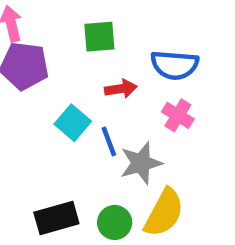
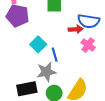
red arrow: (121, 89) -> (76, 29), moved
gray star: (141, 163) -> (46, 72), moved

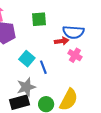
gray star: (46, 72) -> (26, 87), moved

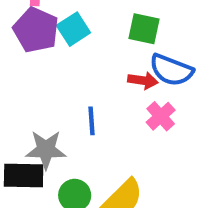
green square: (39, 19) -> (144, 29), moved
cyan square: (27, 59) -> (73, 29), moved

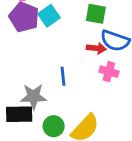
pink cross: (161, 116) -> (109, 72), turned -30

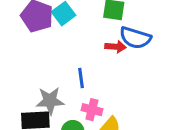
pink cross: (109, 72) -> (92, 110), moved

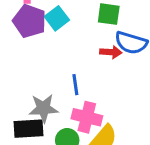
pink cross: (92, 110) -> (87, 117), size x1.4

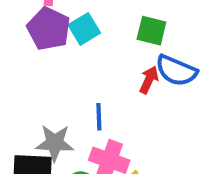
red arrow: (111, 52) -> (149, 80), turned -75

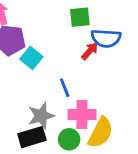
cyan square: (84, 29) -> (31, 58), moved
red arrow: (149, 80) -> (90, 51), turned 36

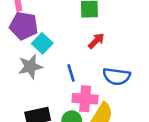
blue semicircle: (106, 38) -> (117, 76), moved
gray star: (41, 116) -> (30, 67), moved

